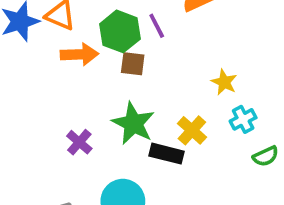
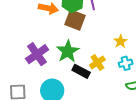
brown square: (133, 64) -> (75, 20), size x1.5
purple cross: (79, 142) -> (37, 54), size x1.6

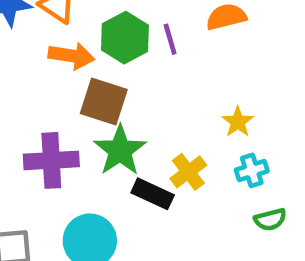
brown square: (75, 20) -> (104, 102), moved
purple cross: (37, 54) -> (51, 160), turned 35

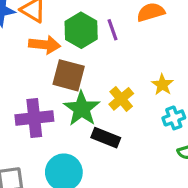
yellow cross: (188, 172) -> (121, 99), moved

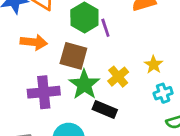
purple line: (112, 30) -> (105, 28), moved
orange arrow: (45, 45) -> (34, 42), moved

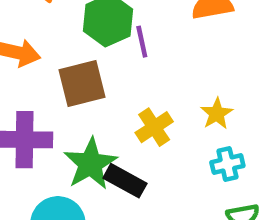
brown square: (73, 56) -> (82, 83), turned -36
green star: (84, 84) -> (90, 164), moved

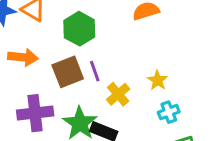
purple line: (142, 42) -> (95, 71), moved

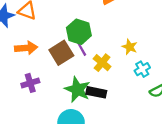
green hexagon: (79, 29) -> (79, 32), moved
purple cross: (35, 113) -> (30, 83), moved, size x0.7

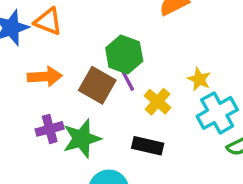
brown square: (61, 53) -> (97, 85), turned -30
cyan cross: (142, 69) -> (217, 113), size x1.6
green star: (77, 90) -> (82, 139), moved, turned 30

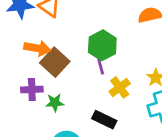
brown square: (97, 85) -> (55, 62), moved
green star: (82, 139) -> (55, 103), size x0.6

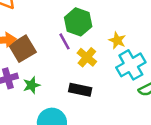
green hexagon: (102, 45) -> (78, 22), moved
brown square: (55, 62) -> (23, 49), turned 30

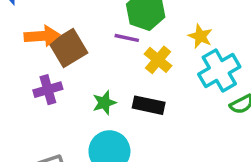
purple line: (64, 41) -> (127, 38), turned -49
green star: (32, 85) -> (104, 103), moved

